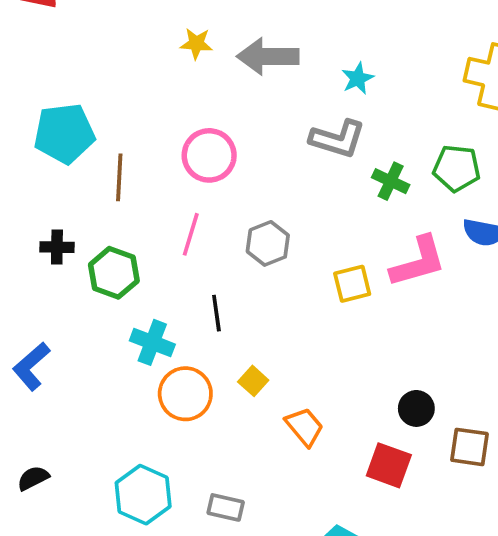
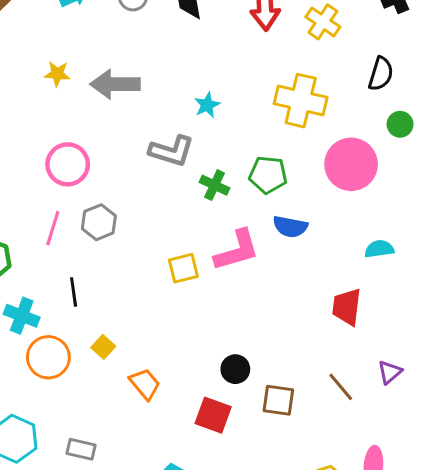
cyan star: (358, 78) -> (207, 105), moved
gray hexagon: (268, 243) -> (99, 222), moved

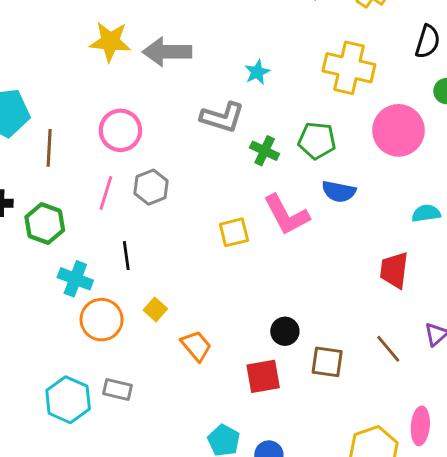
yellow star: (57, 74) -> (110, 42), size x1.6
pink L-shape: (237, 250) -> (286, 215), turned 78
red square: (213, 415) -> (263, 376), turned -30
gray rectangle: (81, 449) -> (118, 389), moved

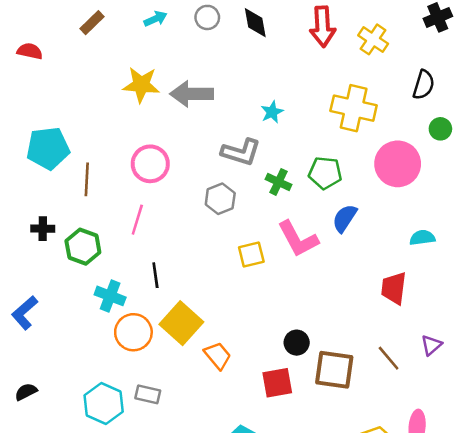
gray hexagon: (151, 187) -> (220, 199), moved
blue semicircle: (339, 192) -> (345, 218), turned 112
yellow square: (155, 309) -> (181, 323), size x2.0
brown square: (327, 362) -> (334, 370), size x1.4

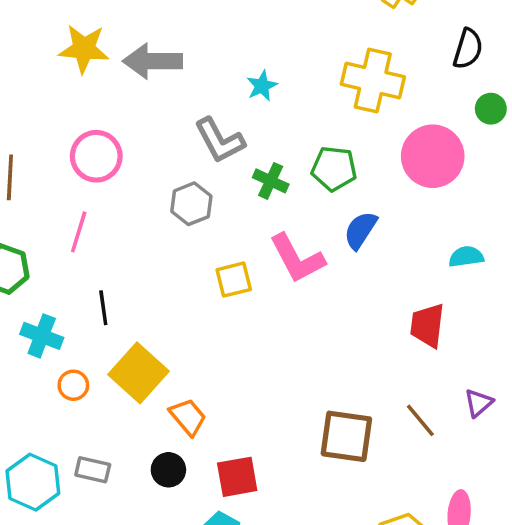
gray L-shape: (241, 152) -> (220, 140), turned 45
orange circle: (133, 332) -> (73, 385), size x0.6
black circle: (297, 343) -> (168, 470), moved
red square: (277, 383) -> (237, 477), moved

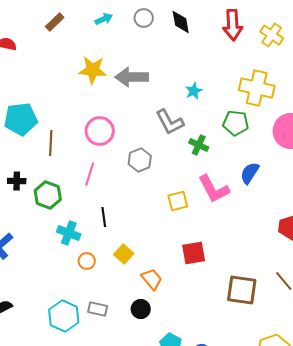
green pentagon: (334, 169) -> (236, 123), moved
gray hexagon: (191, 204) -> (140, 160), moved
yellow square: (139, 373) -> (124, 254), size x0.6
red square: (237, 477) -> (194, 253), moved

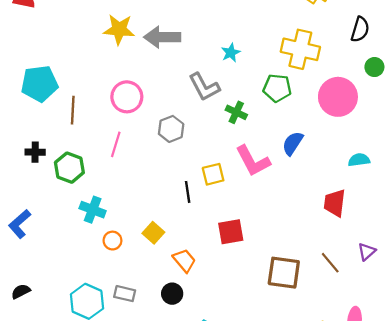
black line: (104, 217) -> (188, 192), moved

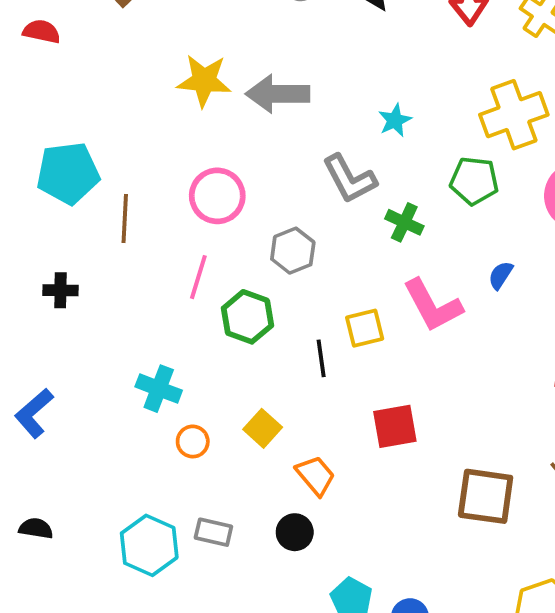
yellow cross: (300, 49) -> (514, 115), turned -33
blue semicircle: (293, 143) -> (501, 275), size x0.7
green hexagon: (69, 168) -> (247, 317), moved
black semicircle: (21, 291) -> (36, 528), turned 36

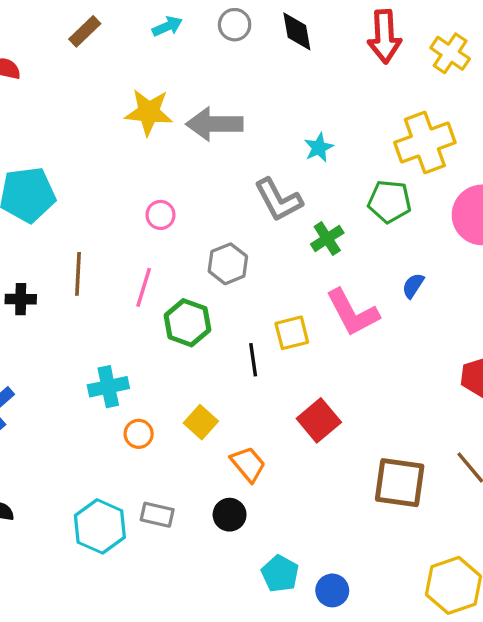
pink circle: (217, 196) -> (161, 215), size x0.6
brown line: (125, 219) -> (78, 274), moved
green cross: (404, 222) -> (327, 239), turned 32
cyan cross: (159, 389) -> (108, 387), turned -33
red square: (395, 426) -> (319, 420), turned -30

